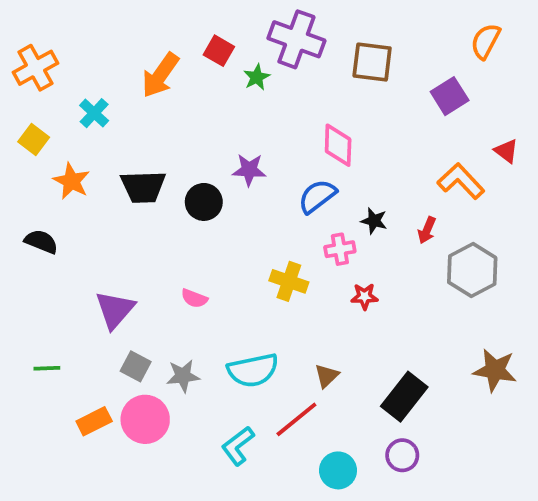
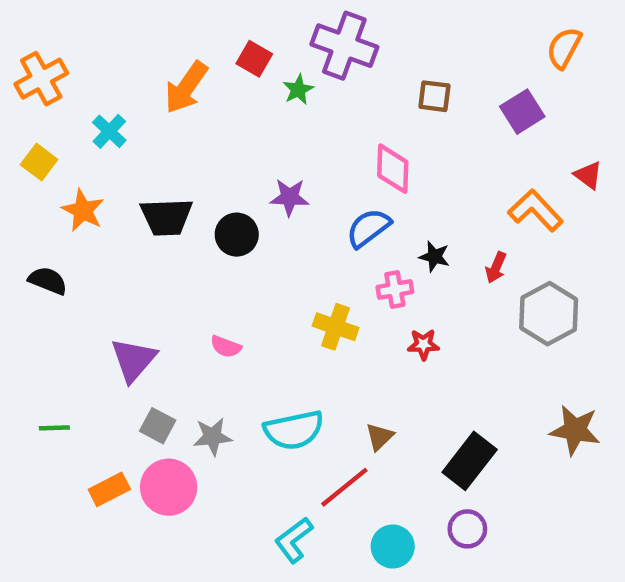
brown square: (372, 62) -> (434, 96), moved, size x0.7
cyan L-shape: (238, 446) -> (294, 540), moved

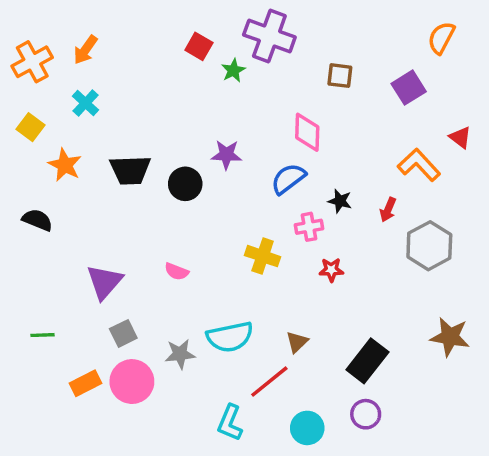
orange arrow: (186, 87) -> (85, 50), moved, size x0.7
gray square: (158, 426) -> (123, 333), turned 36
gray star: (213, 437) -> (180, 354), moved
cyan L-shape: (294, 540) -> (230, 423), turned -30

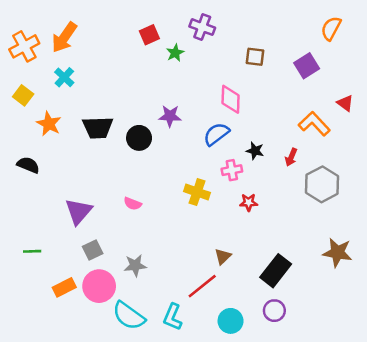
purple cross: (269, 36) -> (202, 27), size x0.7
red square: (199, 46) -> (149, 35), turned 36
orange arrow: (85, 50) -> (64, 37), size x1.4
cyan semicircle: (230, 337) -> (129, 316), moved, turned 48

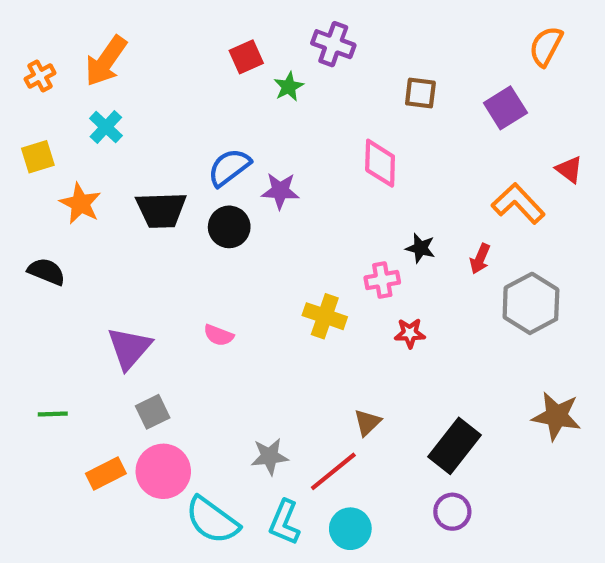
orange cross: (24, 46) -> (40, 76), size x0.6
yellow square: (23, 95) -> (38, 157), turned 36
blue semicircle: (216, 134) -> (229, 167), moved
gray star: (135, 265) -> (270, 456), moved
cyan circle: (231, 321) -> (350, 529), moved

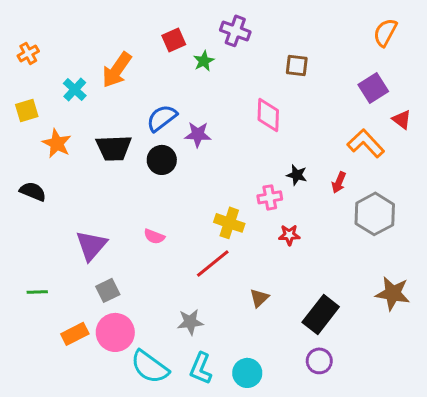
orange arrow: (106, 61) -> (117, 70), moved
purple square: (505, 108) -> (373, 88), moved
red line: (333, 471) -> (213, 263), moved

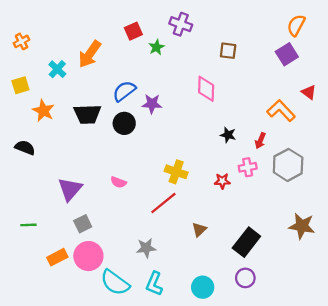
purple square: (373, 88) -> (287, 54), moved
pink cross: (270, 197) -> (248, 167), moved
cyan circle: (247, 373) -> (203, 287), moved

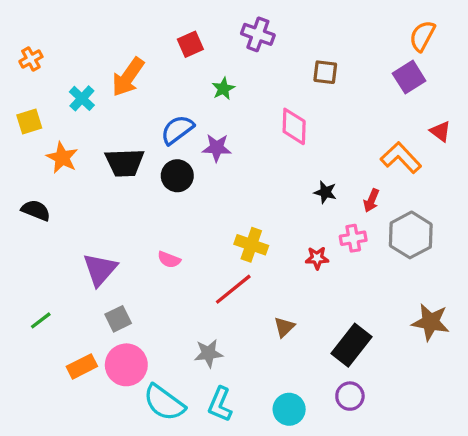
green star: (157, 47) -> (223, 89), moved
green line: (28, 225) -> (41, 320), turned -35

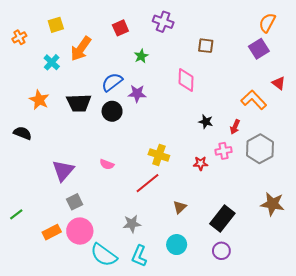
yellow square: (29, 121) -> (56, 25), moved
green line: (41, 320) -> (16, 214), moved
cyan circle: (289, 409) -> (177, 245), moved

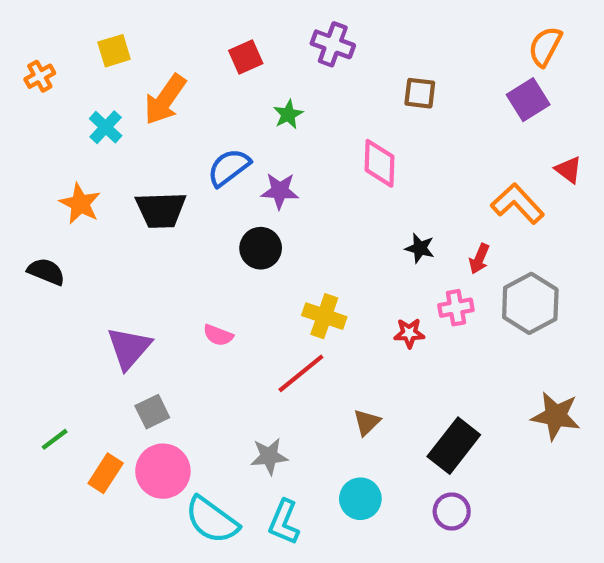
black circle: (112, 111) -> (261, 248), moved
green line: (16, 214) -> (55, 439), moved
orange rectangle: (52, 232) -> (106, 473), turned -30

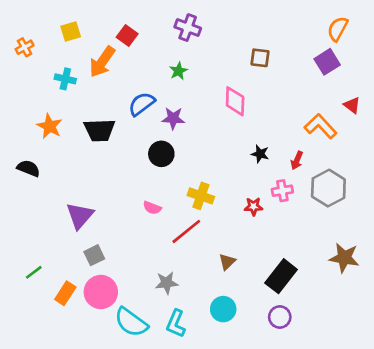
purple cross: (333, 44) -> (188, 28), moved
red square: (246, 57) -> (127, 35), moved, turned -30
cyan cross: (106, 127) -> (65, 79), turned -30
pink semicircle: (218, 335) -> (152, 208), moved

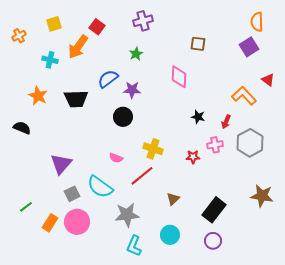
purple cross: (188, 28) -> (143, 21), turned -36
orange semicircle: (338, 29) -> (257, 22), turned -30
gray star: (167, 283) -> (127, 215), size x1.4
cyan semicircle: (131, 322) -> (100, 187), moved

